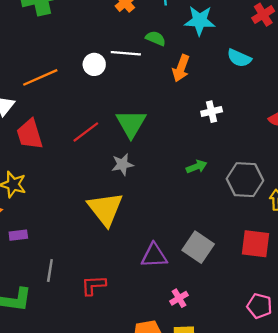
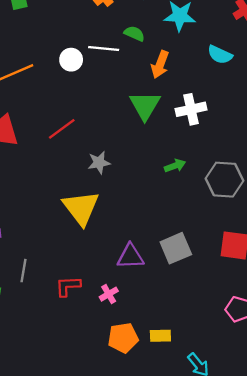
white cross: (212, 112) -> (191, 109), size x1.4
green triangle: (131, 124) -> (145, 105), moved
gray square: (198, 247) -> (176, 248), turned 32
pink cross: (179, 298) -> (109, 294), moved

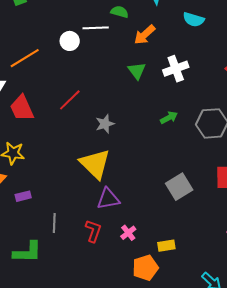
orange arrow: (160, 65) -> (145, 35), turned 35
green triangle: (145, 105) -> (137, 71), size x0.7
purple triangle: (130, 256) -> (108, 199), moved
red L-shape: (68, 286) -> (93, 231), turned 120
yellow rectangle: (160, 336) -> (166, 246), moved

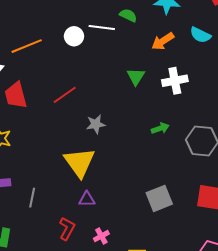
orange arrow: (145, 35) -> (163, 41), moved
purple triangle: (108, 199) -> (87, 199), size x0.7
gray line: (54, 223) -> (32, 198), moved

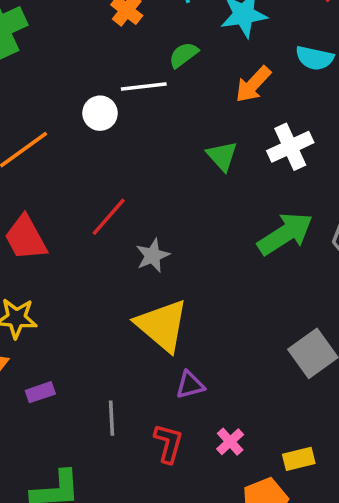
green semicircle: (128, 15) -> (184, 55), turned -48
gray star: (96, 124) -> (153, 255), moved
green arrow: (160, 128) -> (285, 234), size x1.8
gray line: (32, 198) -> (111, 418), moved

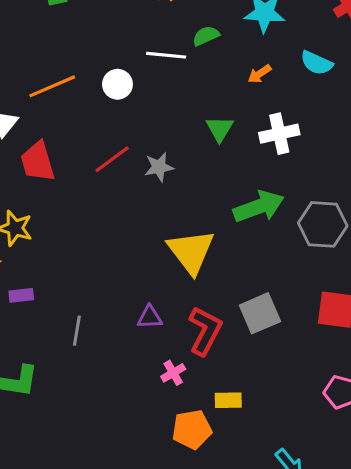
orange arrow: (253, 84) -> (259, 74), size x0.7
white circle: (100, 113) -> (117, 84), moved
gray star: (153, 255) -> (159, 167), moved
yellow triangle: (162, 325) -> (191, 252), moved
red L-shape: (168, 443) -> (205, 331), moved, size x1.4

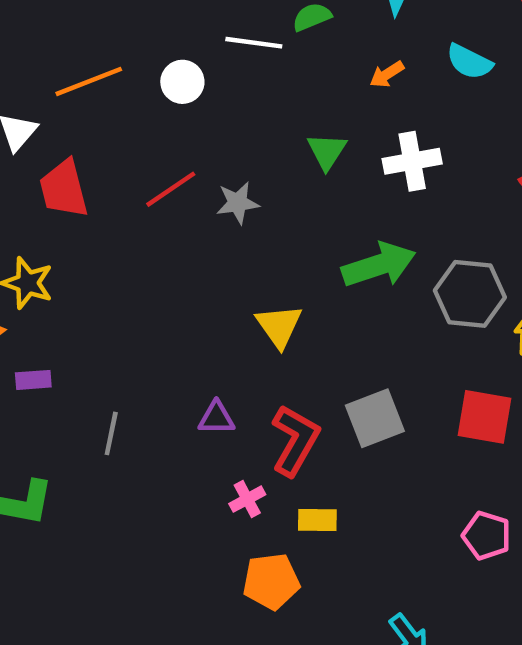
yellow triangle: (191, 252) -> (279, 326), size x0.7
yellow rectangle: (228, 400) -> (317, 520), moved

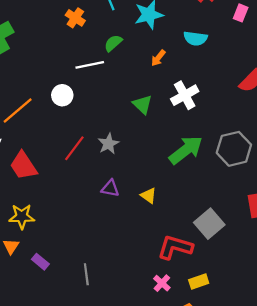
yellow triangle: (279, 326) -> (148, 195), size x0.7
purple rectangle: (33, 380) -> (40, 262), turned 63
purple triangle: (216, 418) -> (110, 188), moved, turned 30
red L-shape: (295, 440) -> (175, 247), turned -84

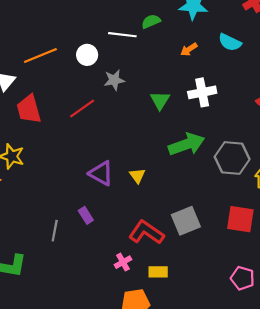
green triangle: (142, 104) -> (160, 100), moved
gray star: (108, 144) -> (114, 80), moved
purple triangle: (110, 188) -> (101, 173), moved, size x1.4
purple rectangle: (40, 262) -> (86, 215), moved

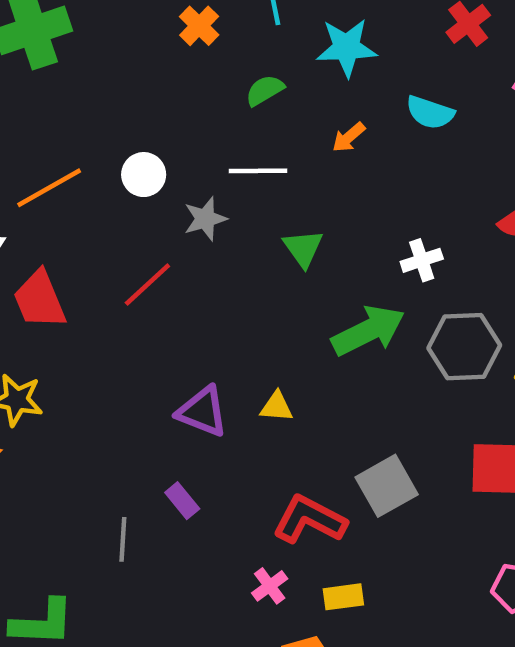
white line: (122, 35) -> (258, 171), moved
white cross: (202, 92) -> (422, 260), moved, size x0.7
yellow triangle: (137, 176) -> (277, 407), turned -42

